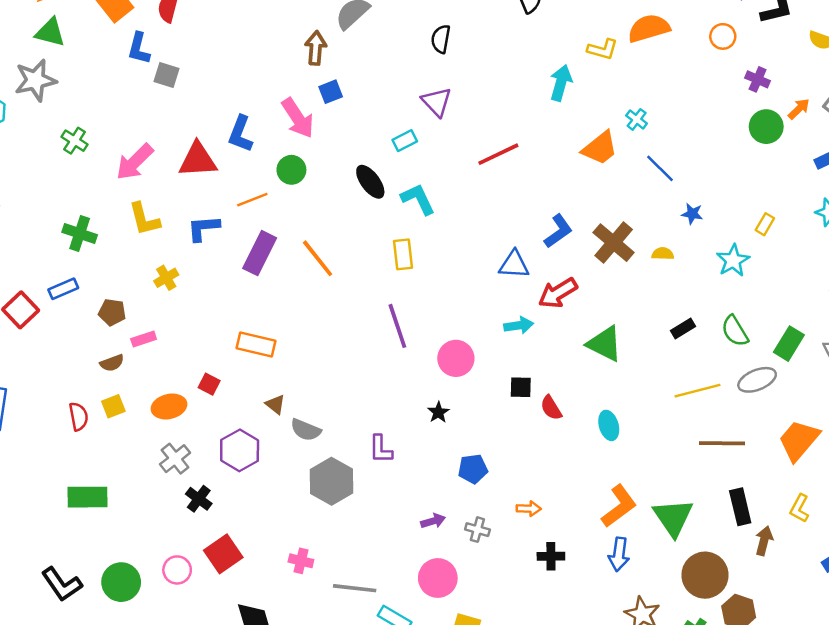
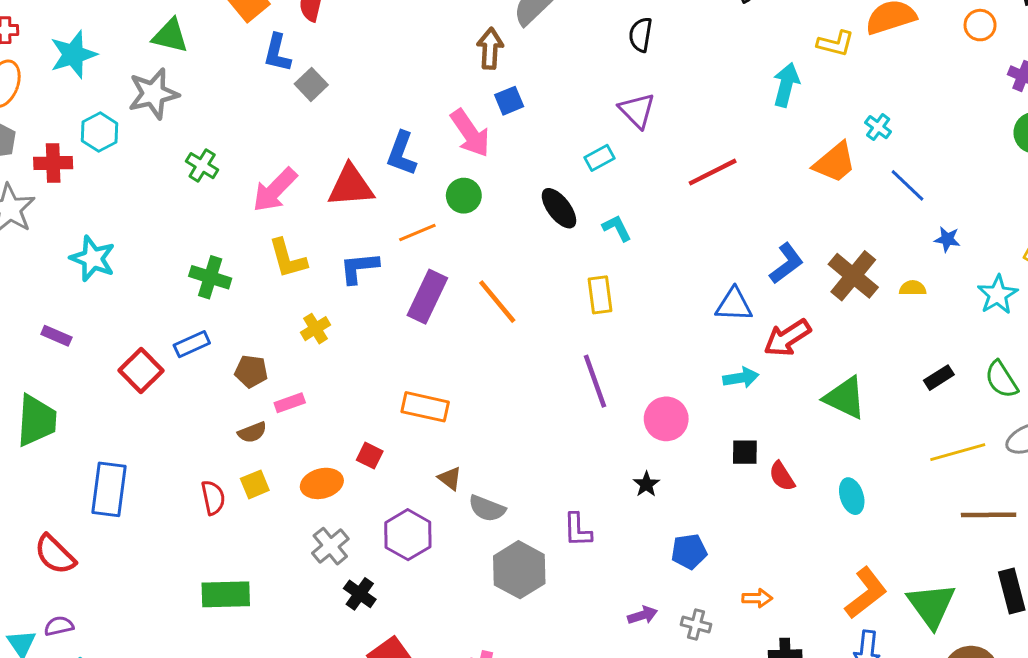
gray square: (167, 75) -> (311, 84), turned 30
cyan L-shape: (418, 199) -> (617, 228), size x0.7

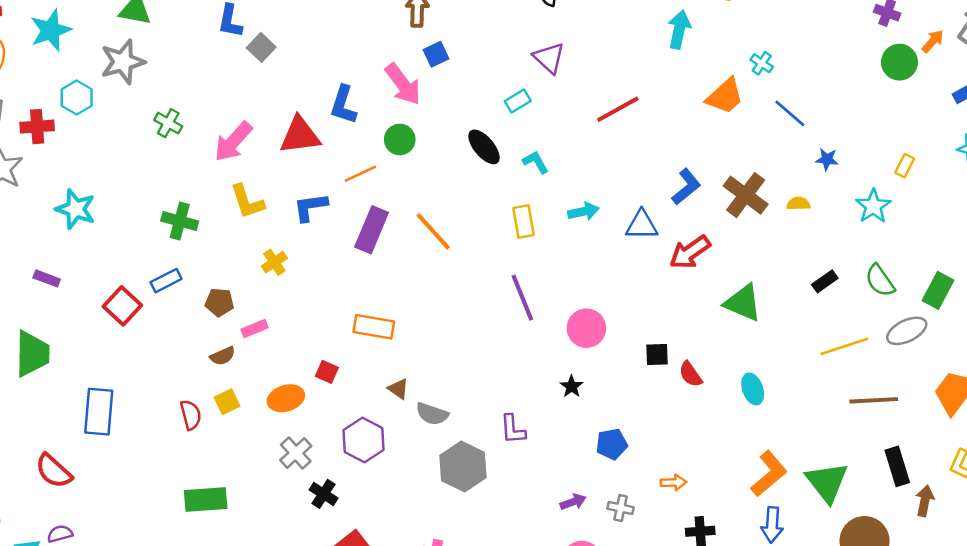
cyan arrow: (741, 378) -> (583, 211), moved

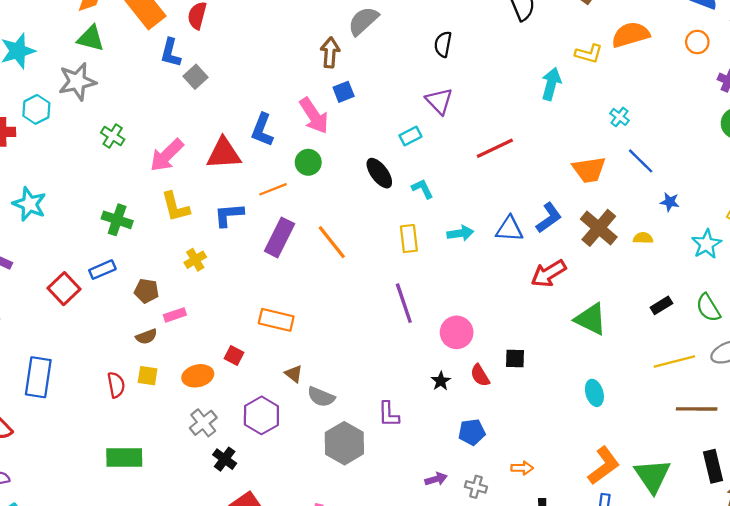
orange trapezoid: (725, 96) -> (589, 170), moved, turned 30
blue triangle: (642, 225) -> (509, 229), moved
red semicircle: (690, 374) -> (480, 375), moved
yellow square: (227, 402) -> (148, 376), turned 30

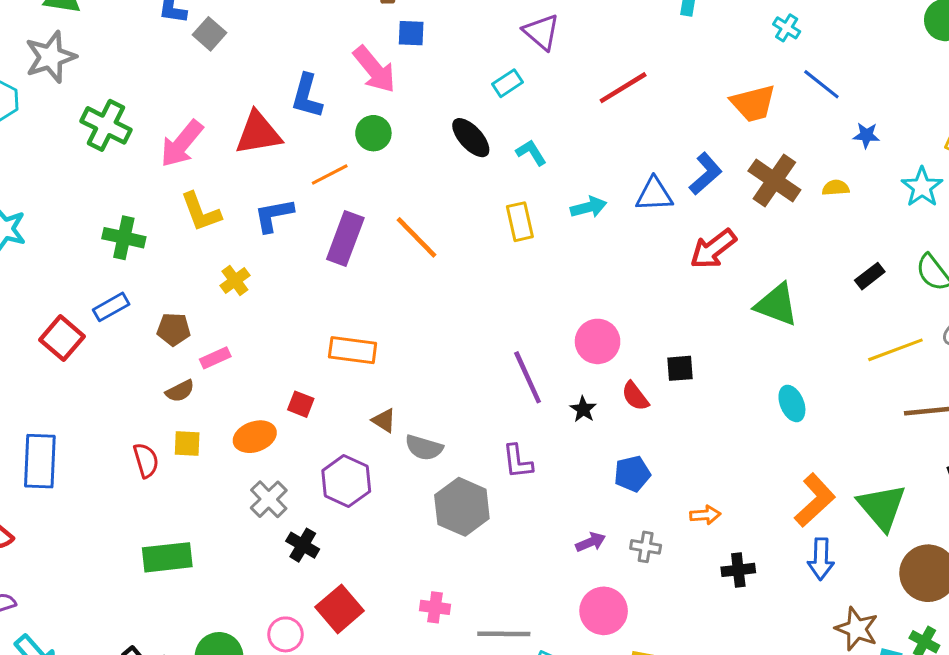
blue square: (344, 92) -> (411, 33), turned 30
green cross: (113, 136) -> (106, 125), size x1.5
purple line: (404, 303) -> (528, 377), moved

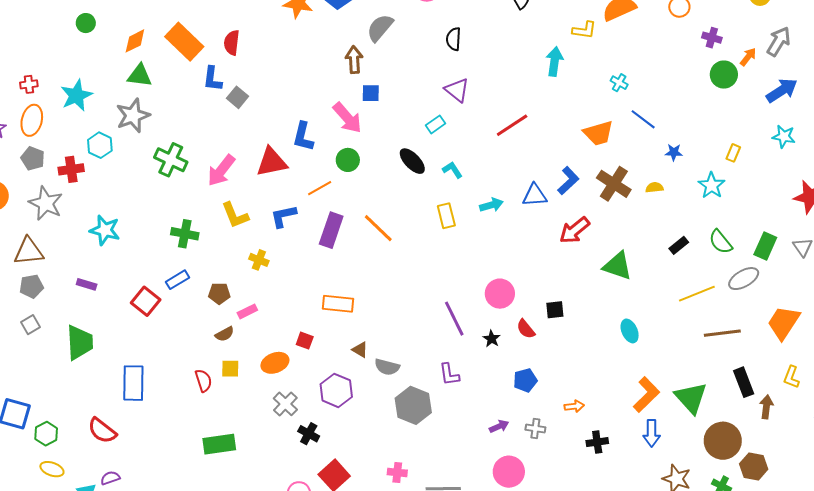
yellow cross: (235, 281) -> (259, 260), turned -30

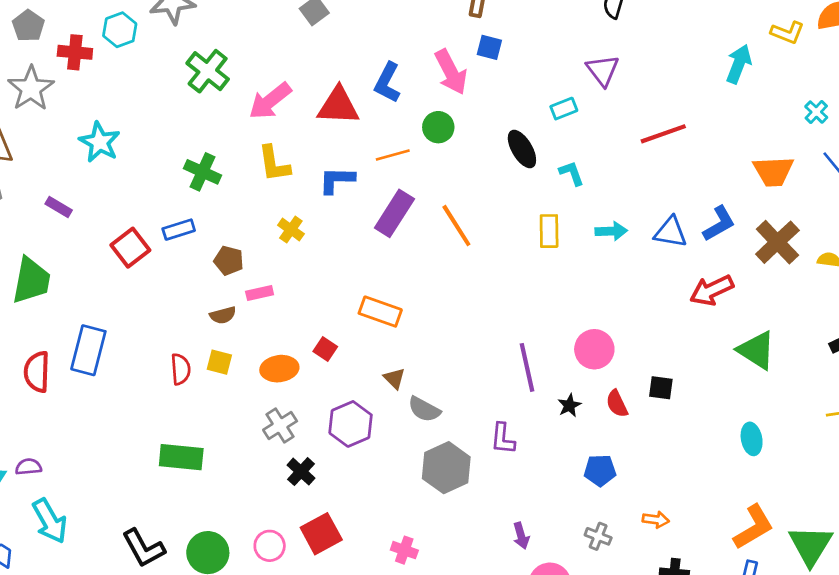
purple arrow: (499, 426) -> (521, 536), moved, turned 84
red semicircle: (102, 431) -> (37, 372), moved, turned 40

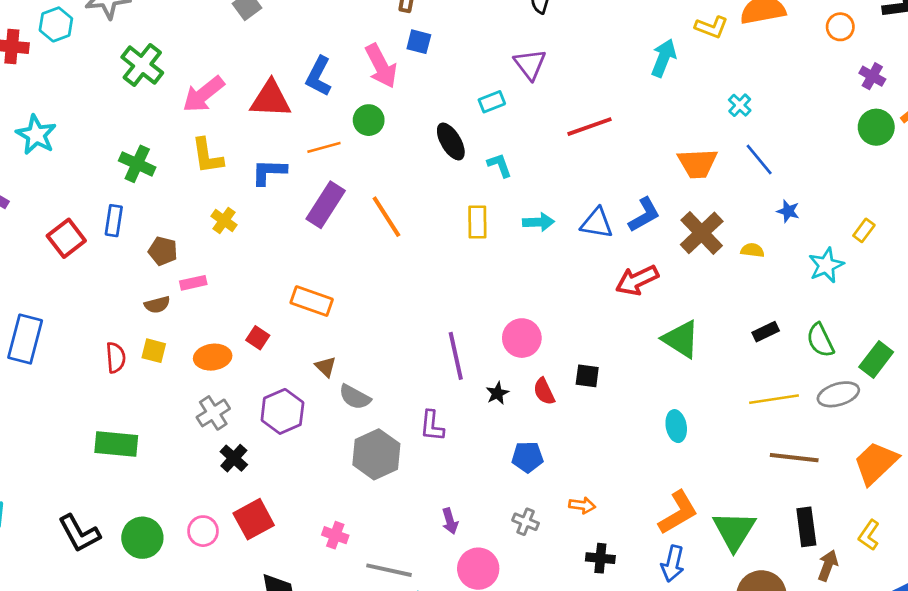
blue rectangle: (179, 230) -> (114, 221), turned -64

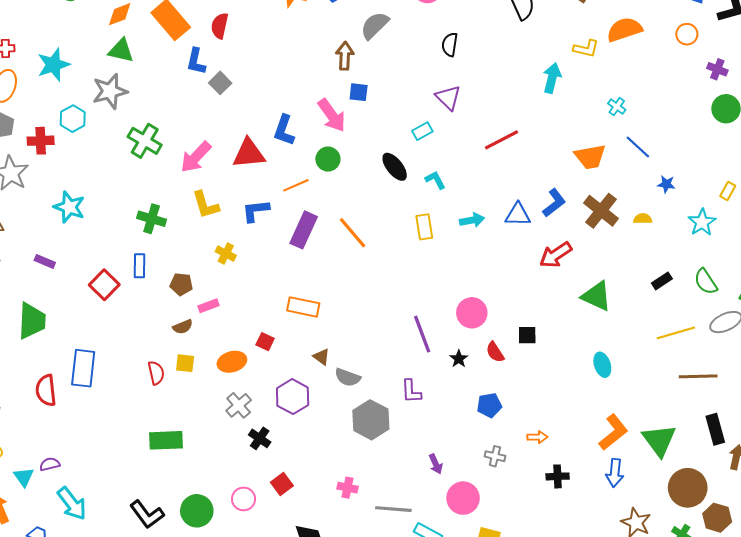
red square: (254, 519) -> (282, 484), size x0.7

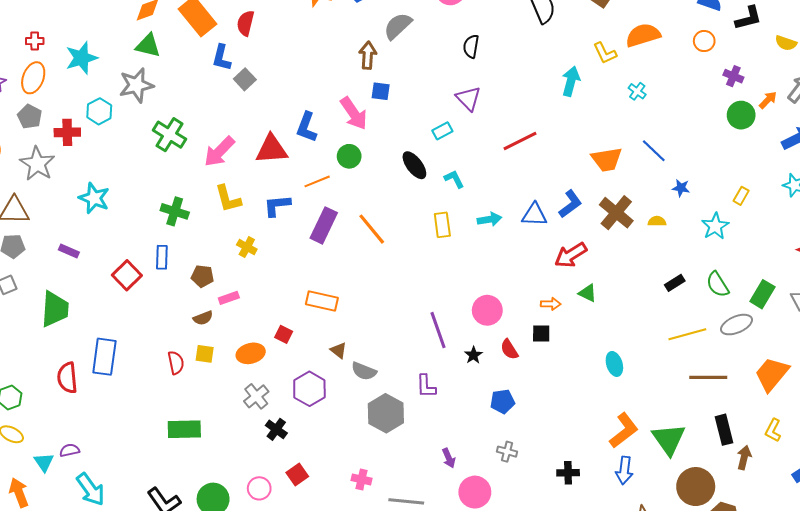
yellow L-shape: (586, 49) -> (605, 53), turned 50
cyan cross: (617, 107) -> (637, 91), moved
green triangle: (597, 296) -> (588, 293), moved, size x0.6
orange arrow: (537, 437) -> (551, 304), moved

